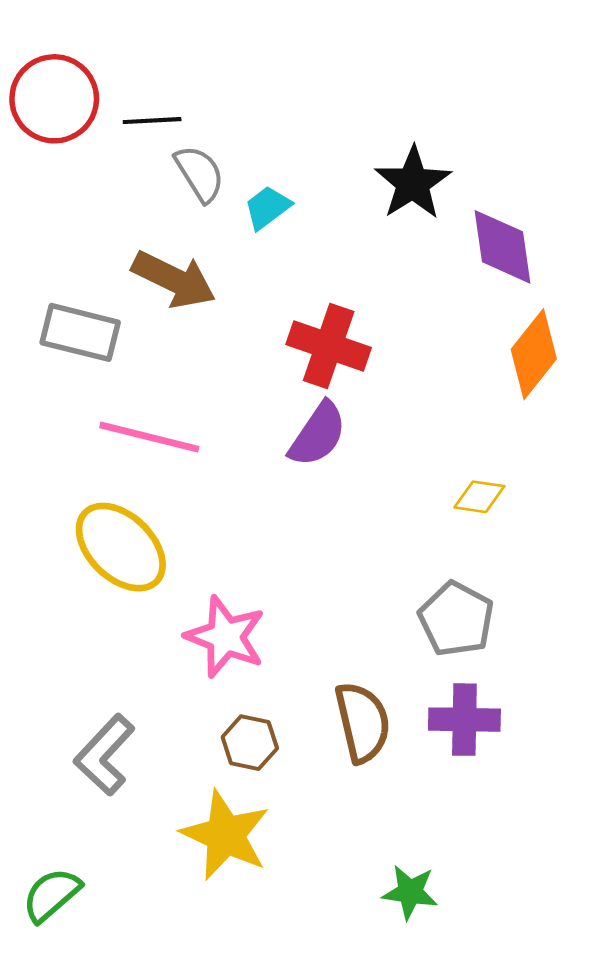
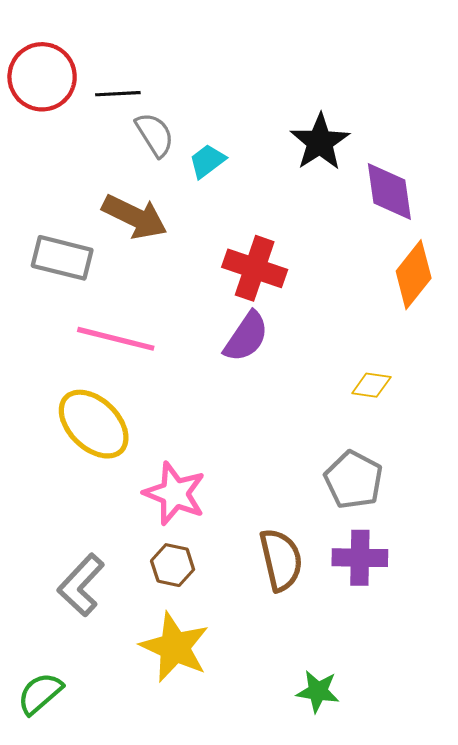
brown hexagon: (250, 743) -> (173, 565), moved

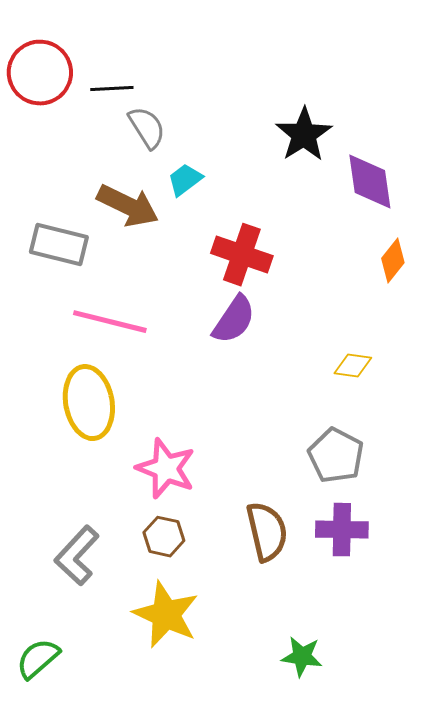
cyan trapezoid: (207, 161) -> (185, 180), moved
orange diamond: (414, 275) -> (393, 261), size x0.7
yellow ellipse: (94, 424) -> (89, 403), turned 36

